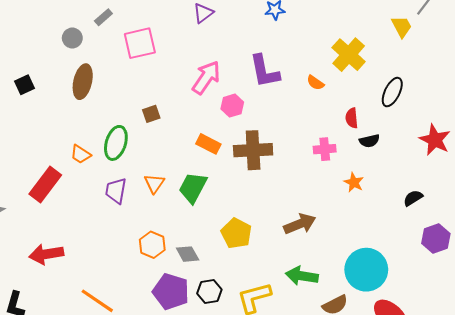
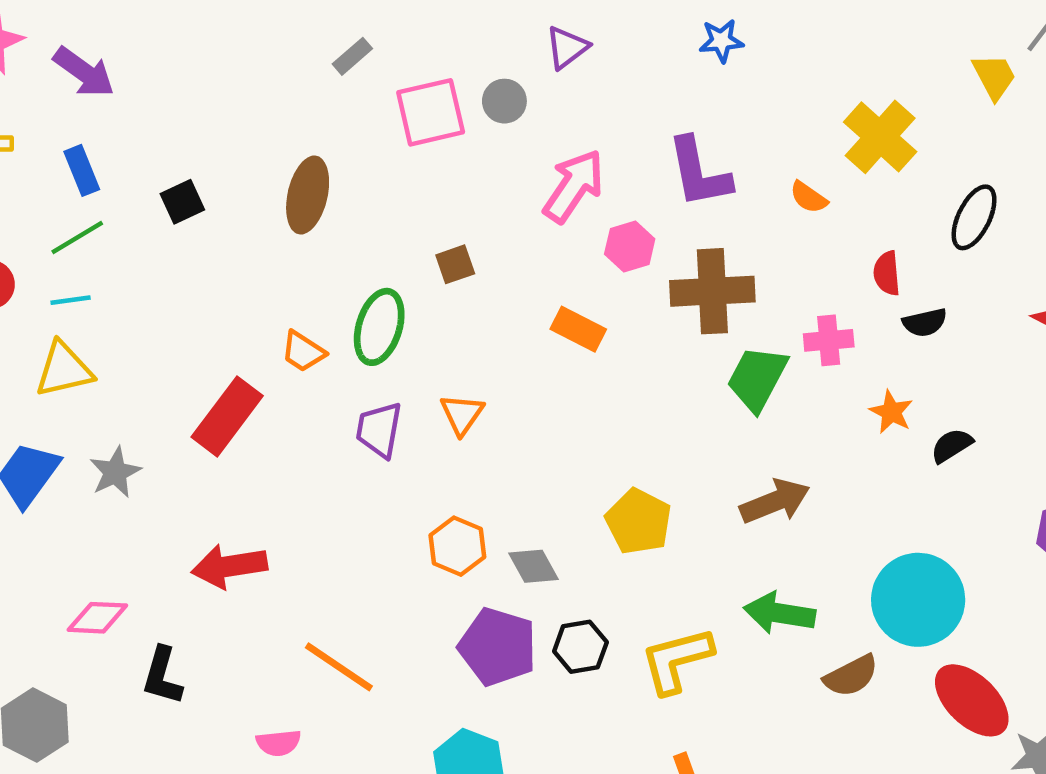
gray circle: (72, 38) -> (504, 101), moved
brown cross: (253, 150) -> (712, 291), moved
green trapezoid: (193, 188) -> (757, 378), moved
black semicircle: (413, 198) -> (952, 445), moved

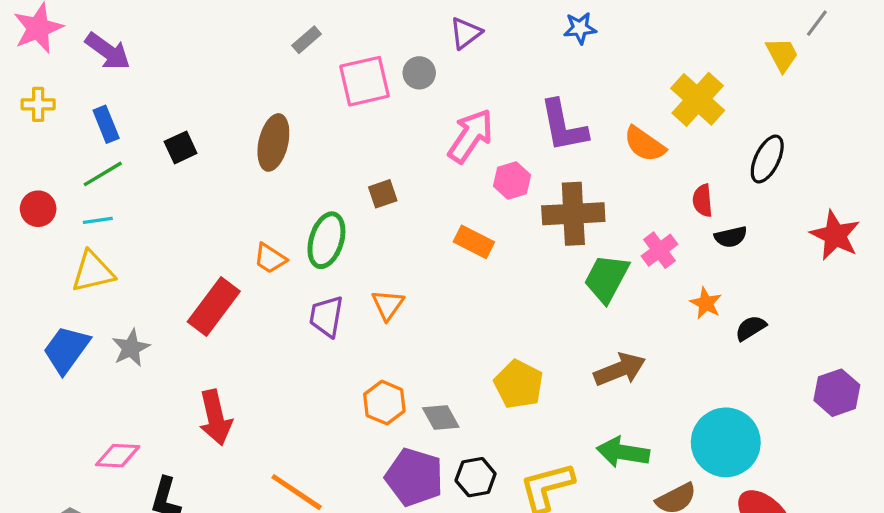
orange semicircle: (809, 197) -> (645, 144), size x1.5
pink cross: (829, 340) -> (659, 250), turned -32
red arrow: (229, 566) -> (215, 418), turned -94

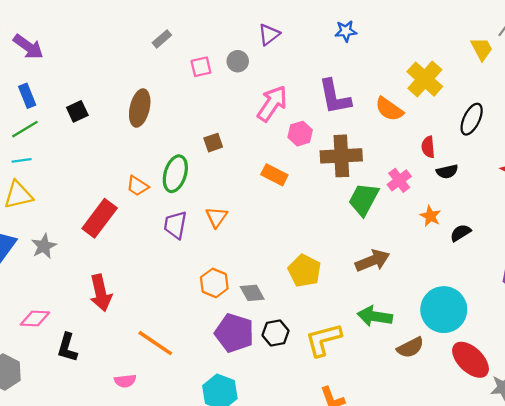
pink square: (365, 81) -> (201, 67), size x0.6

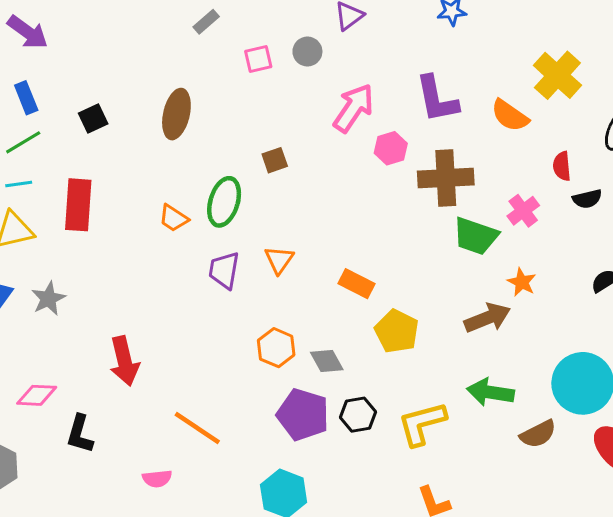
orange rectangle: (274, 175) -> (357, 284), moved
green trapezoid: (364, 199) -> (476, 236), turned -99
orange star: (430, 216) -> (522, 282), moved
red rectangle: (100, 218) -> (78, 205), moved, turned -33

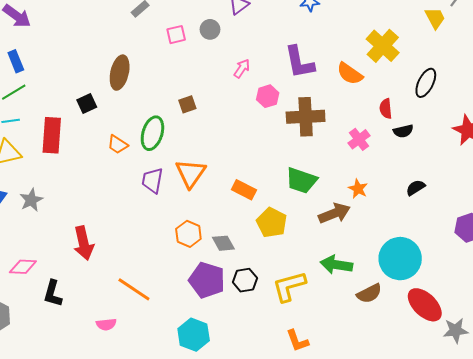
pink arrow: (354, 108) -> (242, 68), size x0.6
black square: (93, 118) -> (87, 103), moved
green trapezoid: (476, 236) -> (301, 180), moved
orange triangle: (279, 260) -> (190, 173), size x1.5

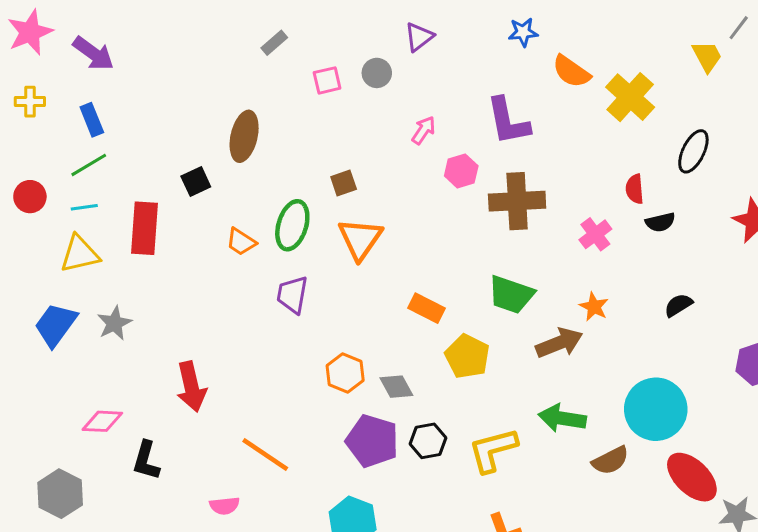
orange semicircle: (350, 74) -> (571, 71), moved
orange triangle: (190, 173) -> (360, 239), moved

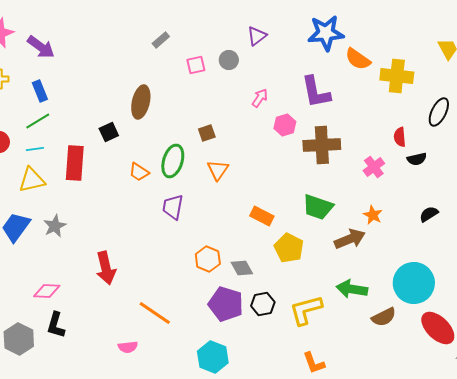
blue star: (523, 32) -> (326, 33), size x1.8
yellow cross: (630, 97) -> (397, 76), turned -36
orange triangle: (360, 239) -> (218, 170), size x0.7
black L-shape: (146, 460) -> (56, 325), moved

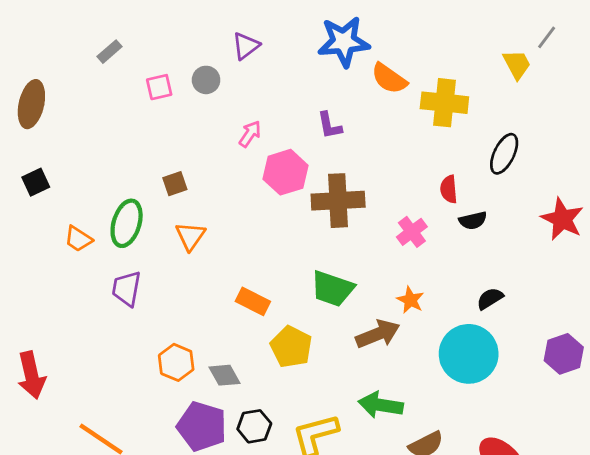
purple L-shape: (316, 92) -> (330, 125), size x0.6
brown ellipse: (141, 102) -> (31, 104), moved
pink hexagon: (285, 125) -> (286, 172), size x1.4
cyan circle: (414, 283) -> (469, 354), moved

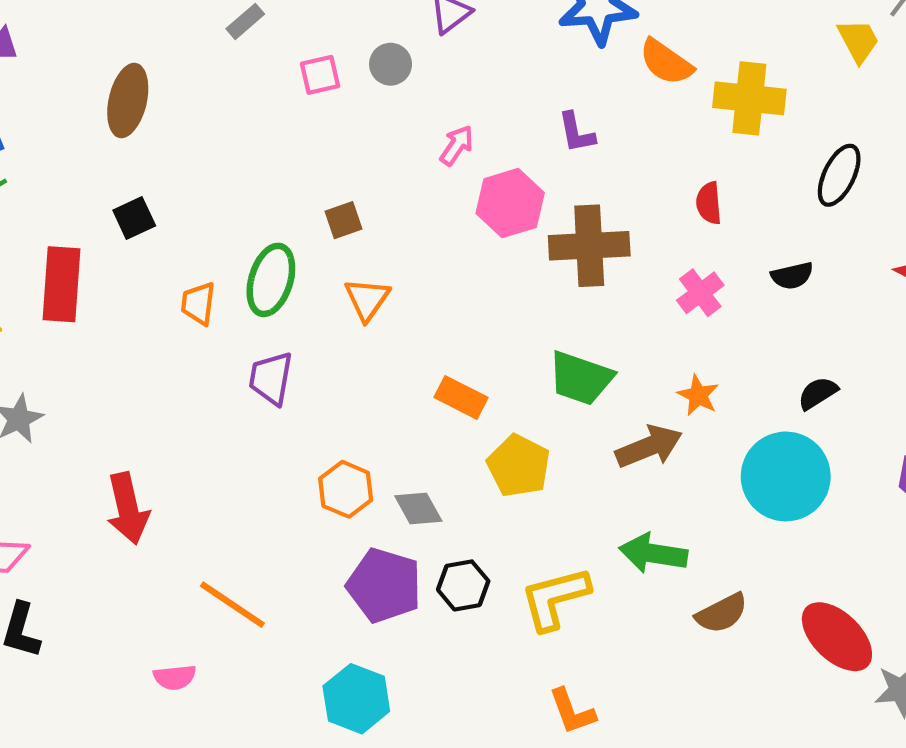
red semicircle: (449, 189) -> (709, 203), moved
orange trapezoid: (78, 239) -> (198, 303), turned 64

